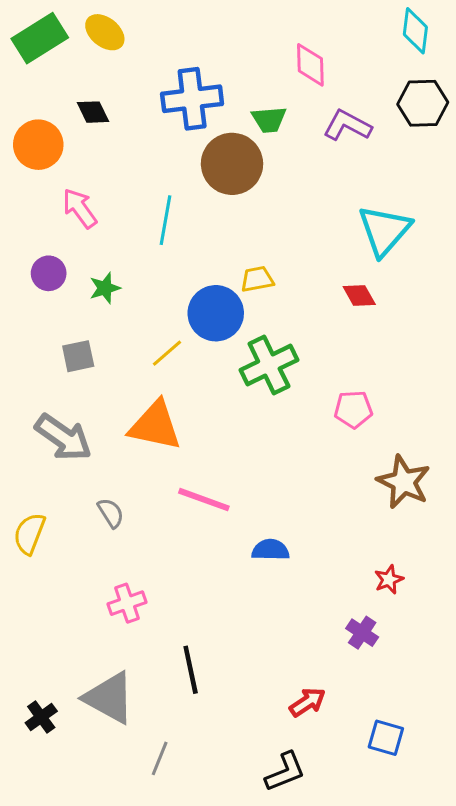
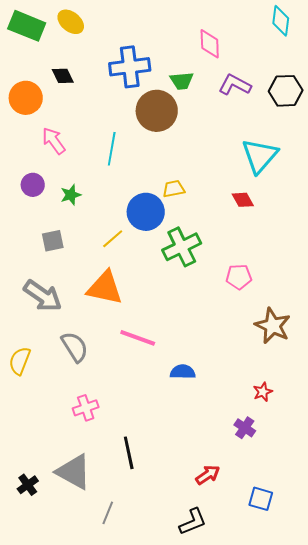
green rectangle: (40, 38) -> (27, 26), turned 54
black hexagon: (423, 103) -> (286, 91), moved
gray semicircle: (111, 513) -> (75, 347), size x1.5

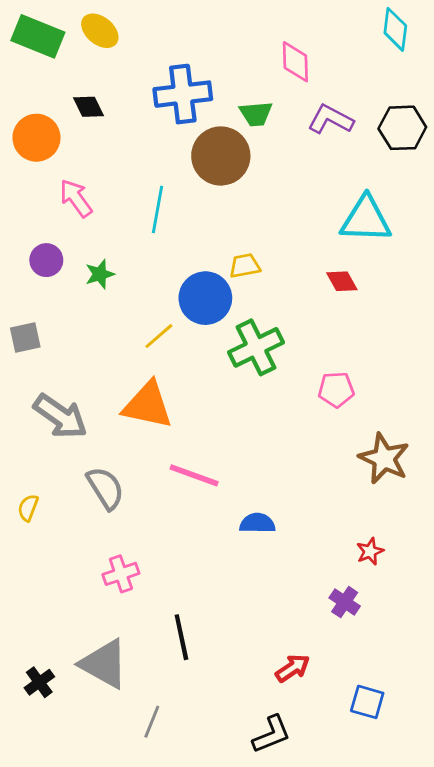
cyan triangle: (260, 156) -> (366, 219), turned 51
gray square: (53, 241) -> (25, 338), moved
yellow semicircle: (20, 361) -> (28, 508), size x0.7

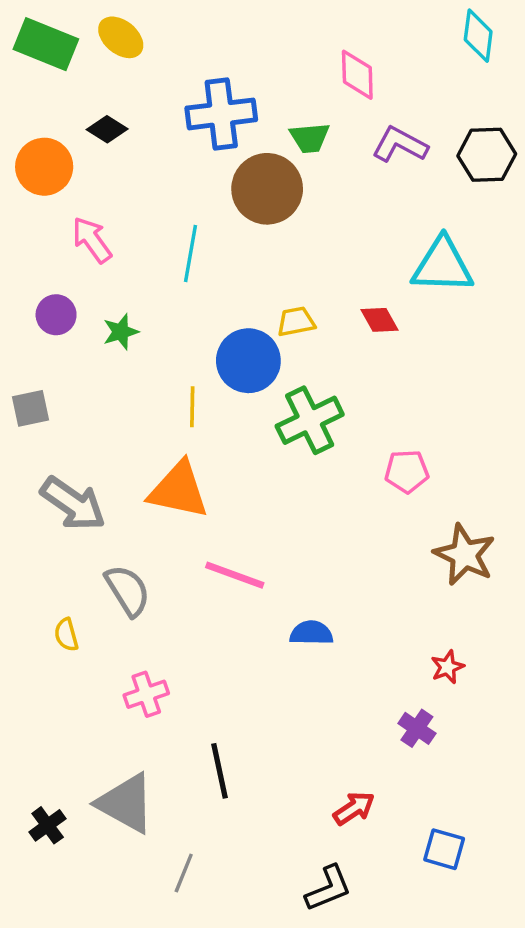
black diamond: (89, 107) -> (107, 129), turned -32
red diamond: (342, 281) -> (379, 320), moved
yellow line: (159, 336) -> (192, 407), turned -48
yellow semicircle: (28, 508) -> (66, 635), moved, turned -36

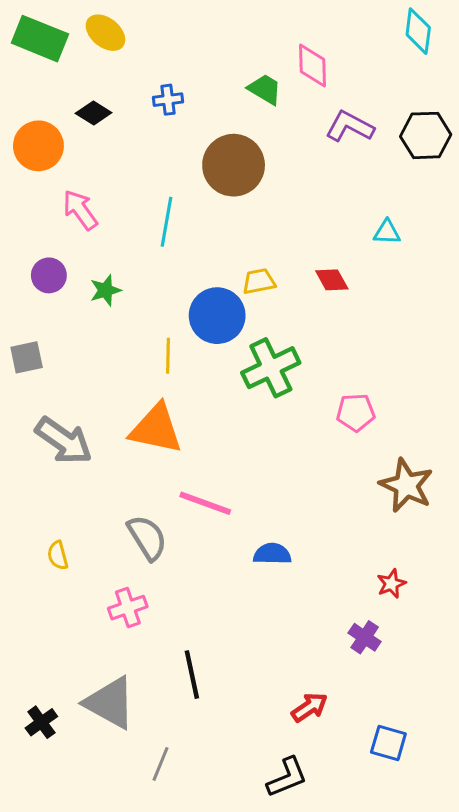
blue cross: (221, 114) -> (168, 100), moved, size x0.5
green trapezoid: (310, 138) -> (265, 89), moved, turned -144
cyan triangle: (442, 265) -> (387, 232), size x0.5
gray semicircle: (128, 590) -> (147, 538), moved

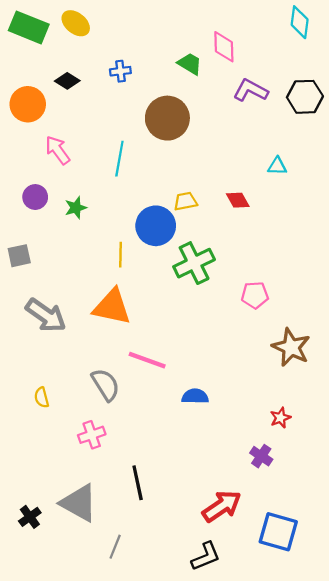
red arrow: (309, 707) -> (222, 506), size x1.5
blue square: (388, 743) -> (278, 532), size x1.5

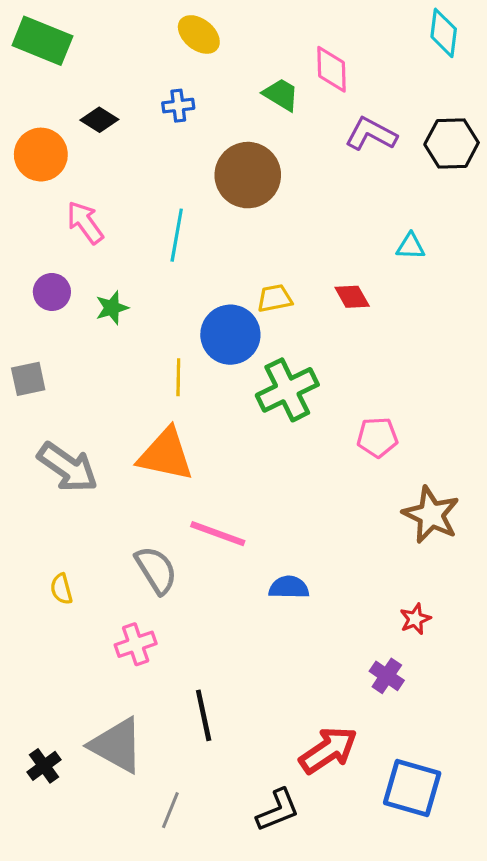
yellow ellipse: (76, 23) -> (199, 34), moved
black L-shape: (206, 556) -> (278, 810), moved

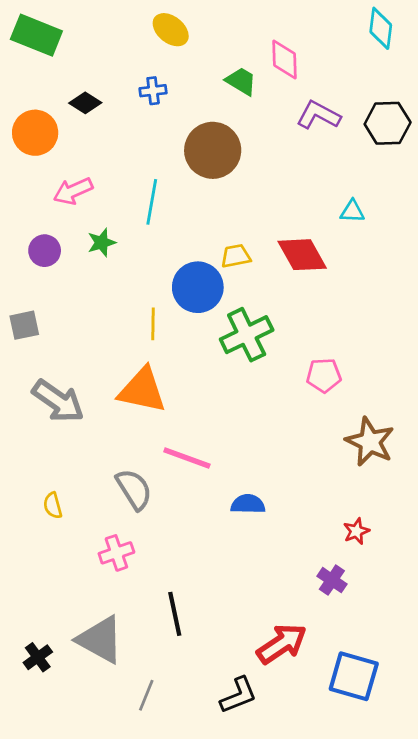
pink arrow: (85, 222) -> (73, 191), turned -78
red diamond: (352, 297) -> (302, 255), size x1.6
green star: (112, 308) -> (102, 243), moved

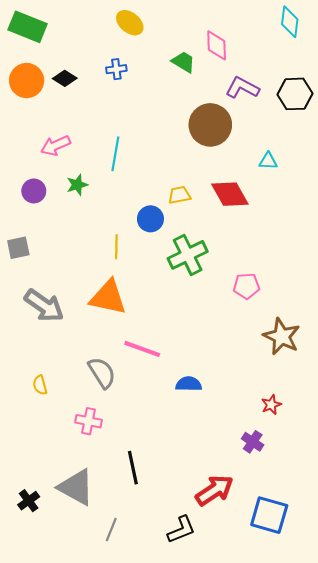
orange circle: (35, 133) -> (27, 81), moved
brown circle: (213, 150) -> (210, 125), moved
blue circle: (198, 287) -> (150, 219), size x0.7
pink cross: (116, 553) -> (89, 421), turned 30

